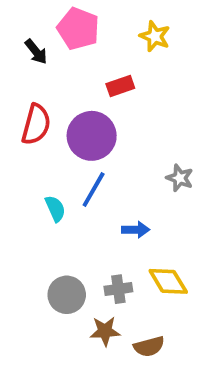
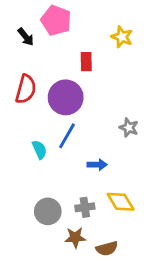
yellow star: (155, 36) -> (122, 37), moved
red rectangle: (120, 86) -> (86, 62), turned -72

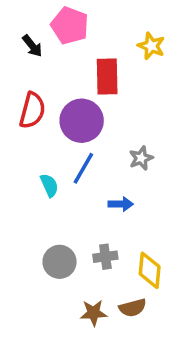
red rectangle: (86, 62) -> (107, 77), size x1.5
gray star: (129, 128) -> (141, 158), moved, turned 30
yellow diamond: (121, 202) -> (150, 270), moved, turned 36
brown star: (75, 238) -> (94, 313), moved

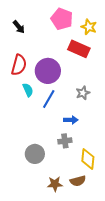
pink pentagon: (70, 26) -> (62, 19), moved
red rectangle: (107, 77) -> (79, 49), moved, turned -65
cyan semicircle: (49, 185) -> (28, 90), moved
gray cross: (105, 257) -> (65, 141), moved

